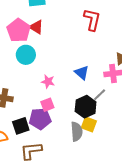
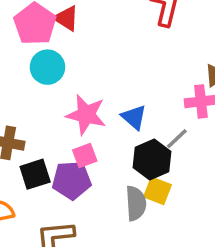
blue triangle: (82, 73) -> (134, 117), moved
pink star: (48, 82) -> (86, 115), size x1.6
black square: (21, 126) -> (35, 174), moved

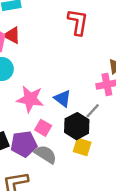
pink square: (85, 156) -> (43, 128), moved, turned -35
gray semicircle: (136, 203) -> (46, 154), moved, turned -50

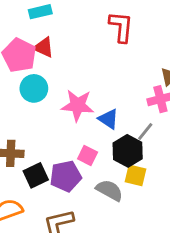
pink star: (30, 99) -> (78, 105), moved
gray semicircle: (46, 154) -> (109, 190), moved

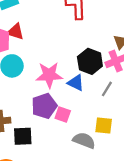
black hexagon: (128, 151) -> (90, 61), moved
black square: (36, 175) -> (23, 136), turned 30
purple pentagon: (66, 176) -> (44, 106), moved

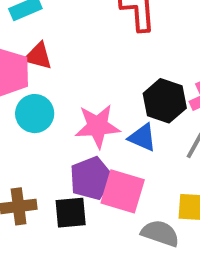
pink square: (63, 115) -> (123, 191), size x1.6
black square: (23, 136) -> (71, 213), moved

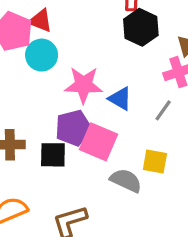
black hexagon: (165, 101) -> (141, 27), moved
cyan circle: (35, 114) -> (42, 55), moved

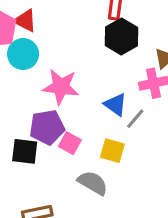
blue triangle: (120, 99) -> (115, 105), moved
pink square: (98, 142) -> (70, 143), size x0.6
yellow square: (155, 161) -> (112, 151), moved

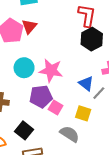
red triangle: (25, 21) -> (29, 26), turned 42
cyan circle: (23, 54) -> (24, 68), moved
black square: (25, 151) -> (24, 130), moved, turned 30

